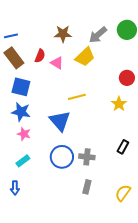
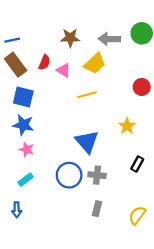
gray arrow: (98, 35) -> (109, 39), turned 42
yellow line: (77, 97) -> (87, 95), moved
yellow star: (119, 104) -> (127, 126), moved
blue triangle: (60, 121) -> (87, 142), moved

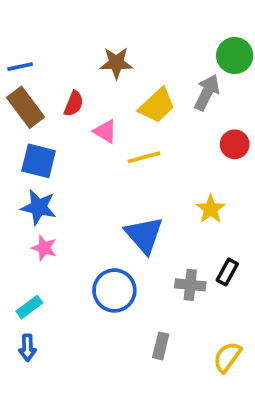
gray arrow: (109, 39) -> (207, 92), moved, turned 115
pink triangle: (64, 70) -> (105, 131), moved
gray cross: (97, 175) -> (190, 285), moved
cyan rectangle: (26, 180) -> (29, 307), moved

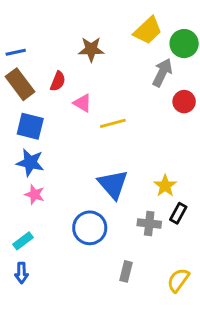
yellow trapezoid: (157, 105) -> (148, 30), moved
red circle: (235, 144) -> (184, 102), moved
yellow star: (211, 209) -> (165, 186), moved

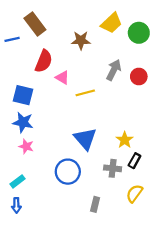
brown star: (91, 49) -> (81, 40), moved
gray arrow: (162, 73) -> (114, 70), moved
red semicircle: (58, 81) -> (44, 61), size x1.5
brown rectangle: (20, 84) -> (35, 24), moved
yellow semicircle: (178, 280) -> (134, 193), moved

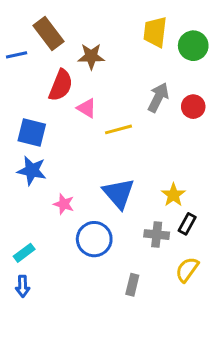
yellow trapezoid: (111, 23) -> (155, 32), turned 140
brown star: (81, 40) -> (91, 56), moved
pink star: (26, 146) -> (64, 204), moved

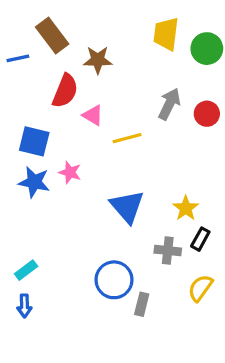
pink star: (64, 204) -> (70, 172), moved
blue circle: (94, 239) -> (114, 280), moved

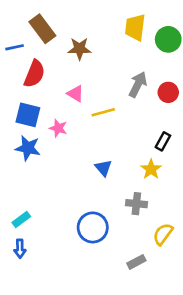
red semicircle: (65, 91) -> (34, 74), moved
pink star: (70, 172) -> (58, 128), moved
blue triangle: (127, 207) -> (103, 168), size x0.6
black rectangle: (200, 239) -> (163, 141), moved
gray rectangle: (142, 304) -> (136, 262), moved, turned 48

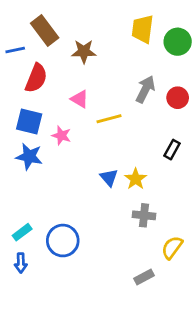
yellow star: (151, 169) -> (136, 179), moved
blue circle: (93, 227) -> (63, 241), moved

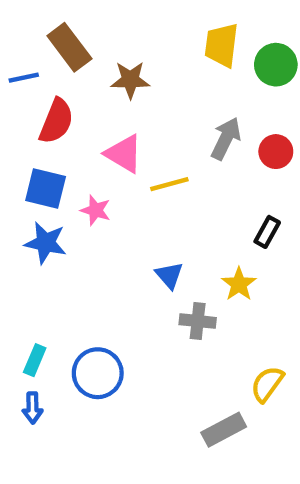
pink triangle: (80, 99) -> (124, 154), size x1.4
yellow star: (136, 179) -> (239, 284), moved
gray cross: (144, 215) -> (198, 321), moved
cyan rectangle: (22, 232) -> (35, 360), turned -30
gray rectangle: (144, 277) -> (224, 430), size x1.4

